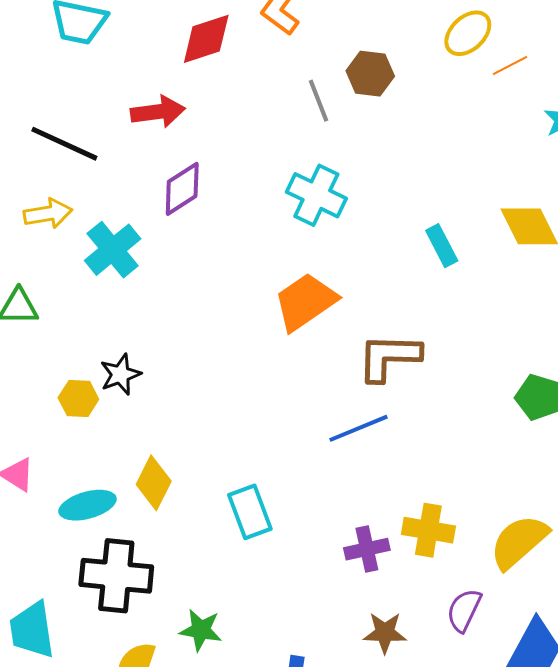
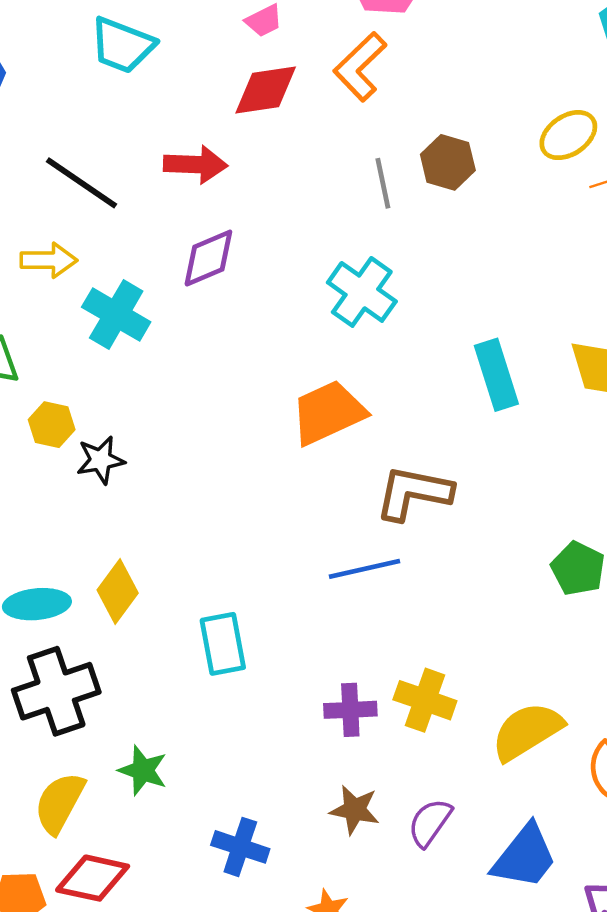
cyan rectangle: (442, 246) -> (496, 375), size x1.4
cyan cross: (113, 250) -> (116, 315), turned -30
yellow hexagon: (78, 399) -> (52, 425), moved
black cross: (116, 576) -> (56, 691), turned -34
purple semicircle: (464, 610) -> (430, 823), moved

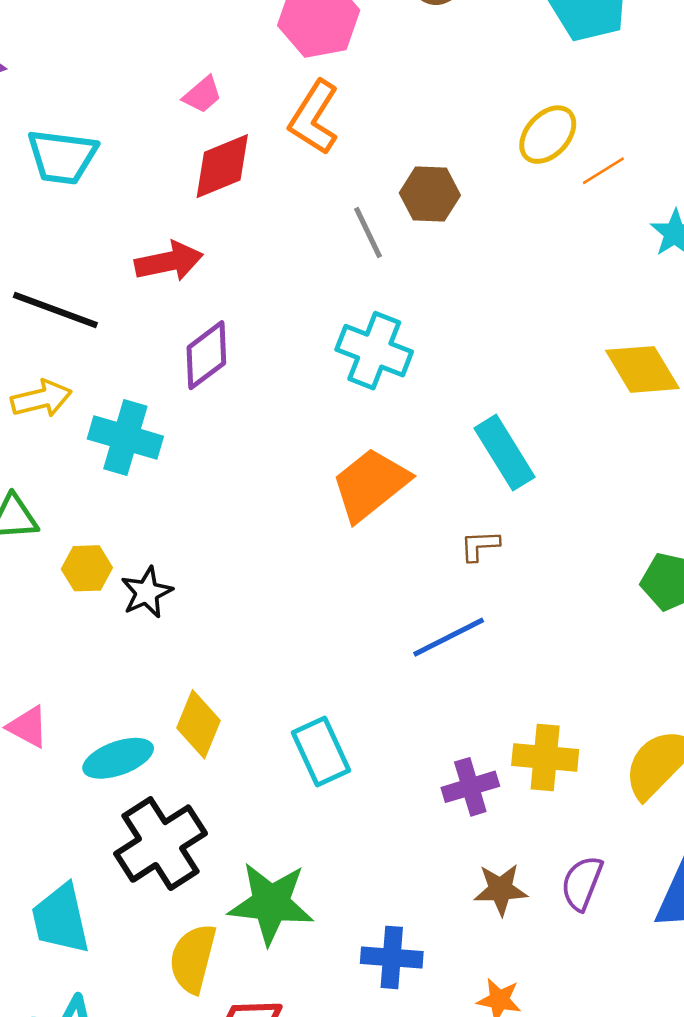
cyan rectangle: (496, 375) -> (504, 453), moved
brown L-shape: (414, 493) -> (480, 546), size x0.5
green star: (143, 770) -> (271, 903), size x1.6

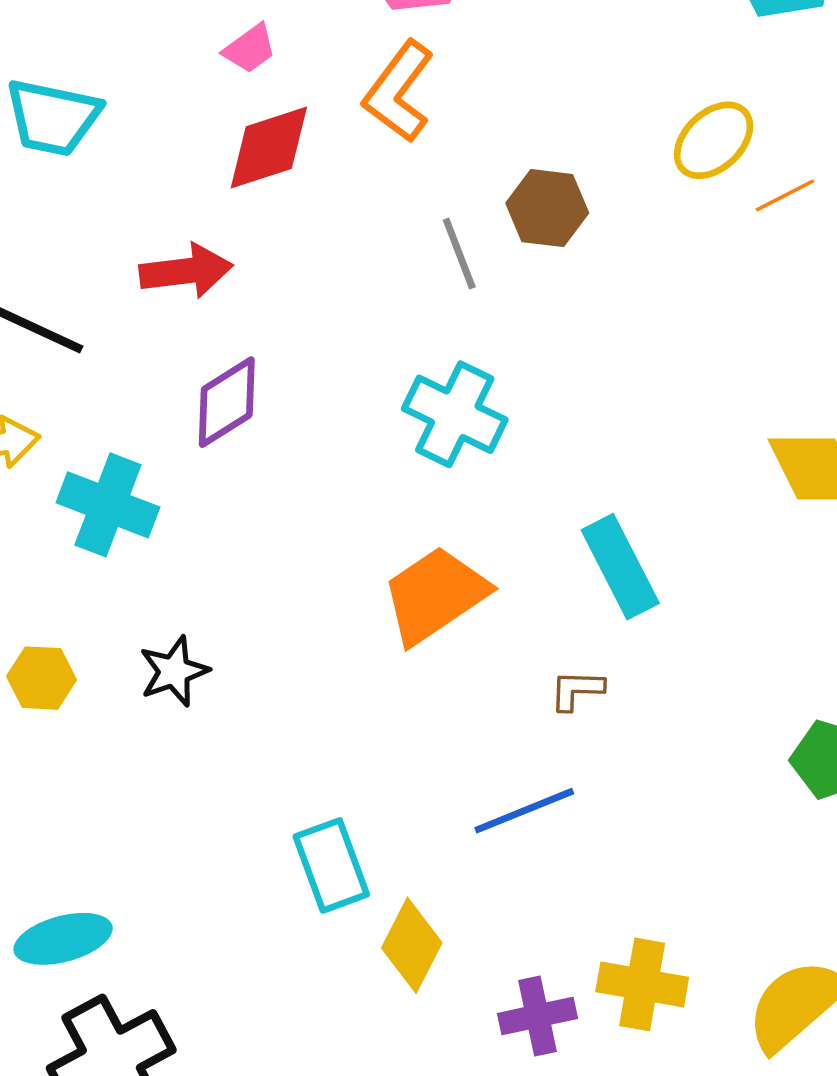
black star: (147, 592) -> (174, 671), moved
yellow diamond: (198, 724) -> (412, 945), moved
cyan rectangle: (321, 751) -> (331, 865), moved

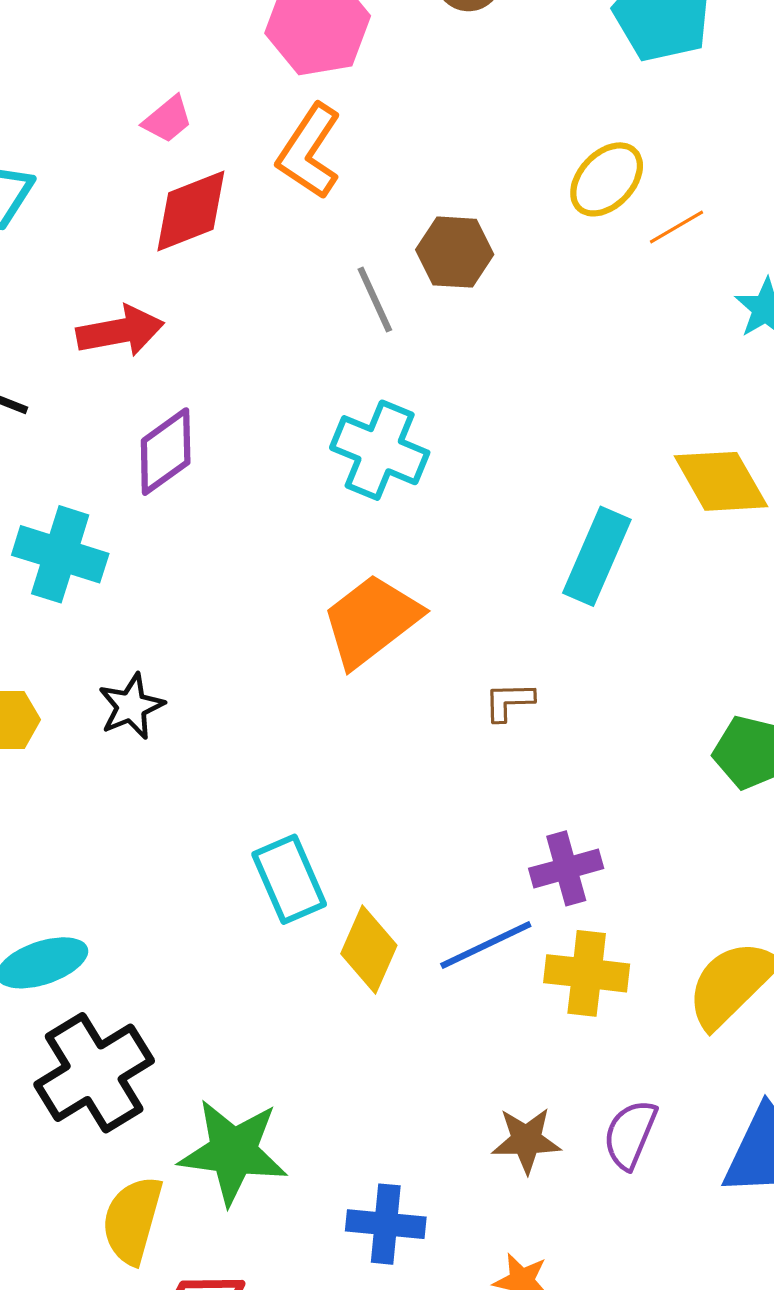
cyan rectangle: (620, 567) -> (597, 556), moved, turned 54
blue line: (524, 811) -> (486, 945), moved
purple cross: (537, 1016) -> (566, 868), moved

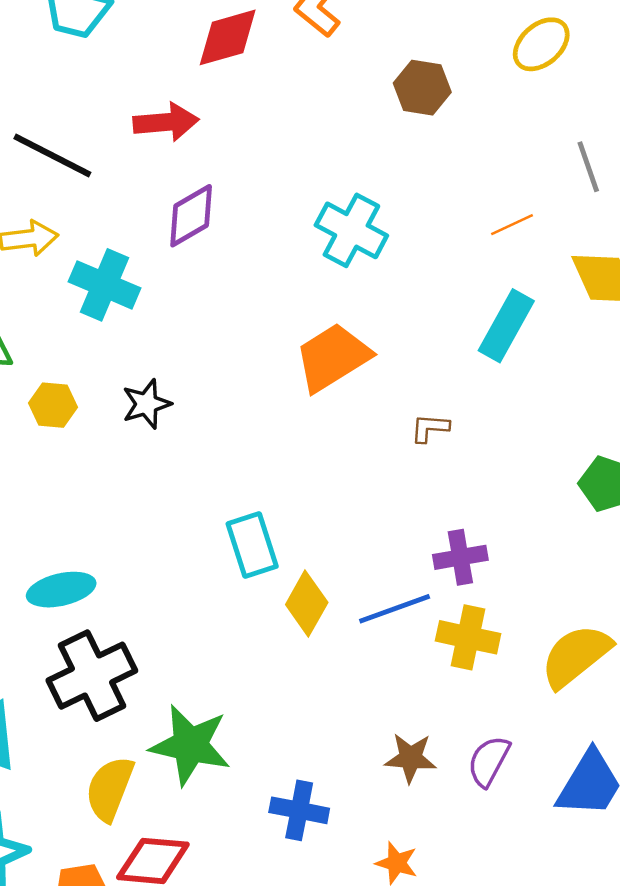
orange line: (677, 227) -> (512, 225), moved
gray line: (375, 299) -> (588, 167), moved

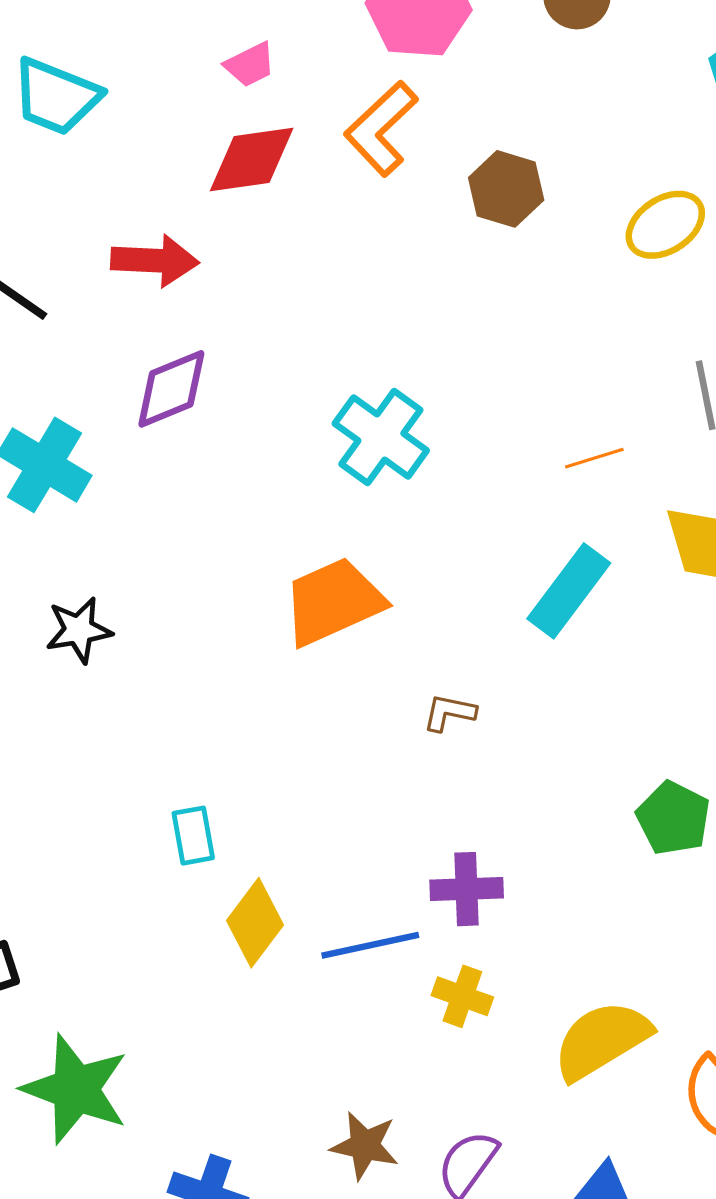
brown hexagon: (422, 88) -> (506, 189), moved
cyan rectangle: (252, 545) -> (193, 836), size x0.7
yellow cross: (468, 637) -> (462, 996), size x0.7

